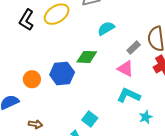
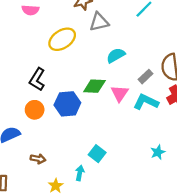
black L-shape: (26, 20) -> (37, 79), moved
pink triangle: (125, 69) -> (120, 93), moved, turned 36
cyan L-shape: (129, 95) -> (146, 102), moved

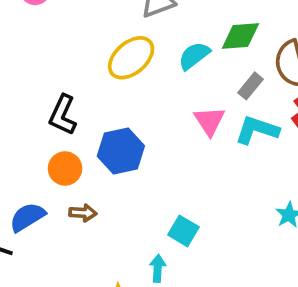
yellow ellipse: (62, 39) -> (131, 58), moved
green diamond: (94, 86) -> (240, 36), moved
brown arrow: (38, 159) -> (83, 213), moved

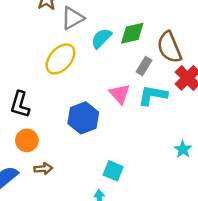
cyan semicircle: (194, 56) -> (101, 38), moved
blue hexagon: (121, 151) -> (83, 118), moved

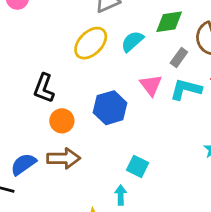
cyan semicircle: (101, 38) -> (132, 41), moved
orange circle: (27, 140) -> (62, 121), moved
brown arrow: (43, 169) -> (63, 158), size x1.6

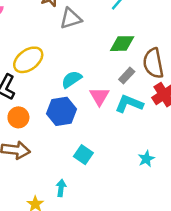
cyan semicircle: (132, 41) -> (72, 79), moved
yellow ellipse: (91, 43) -> (28, 60), moved
cyan square: (138, 166) -> (83, 155), moved

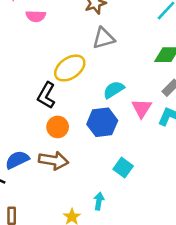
gray triangle: (71, 18) -> (104, 38), moved

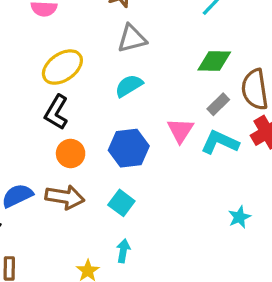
yellow ellipse: (70, 68) -> (62, 67), moved
cyan semicircle: (114, 90) -> (129, 86), moved
cyan square: (123, 168) -> (121, 203), moved

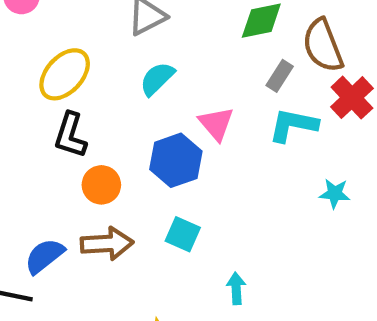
pink triangle: (180, 130) -> (216, 124), moved
cyan star: (239, 217) -> (335, 194), moved, turned -30
cyan arrow: (123, 251) -> (236, 288), moved

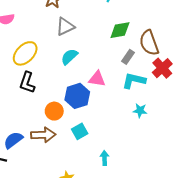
pink triangle: (216, 124) -> (97, 79), turned -42
orange circle: (101, 185) -> (54, 111), moved
cyan star: (335, 194) -> (140, 110), moved
cyan square: (183, 234) -> (80, 131), turned 35

